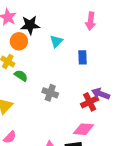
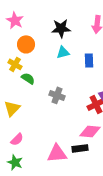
black star: (30, 25) -> (61, 28), moved
cyan triangle: (56, 41) -> (63, 52), moved, turned 32

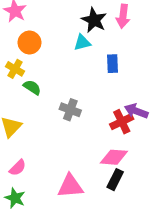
black star: (61, 28) -> (94, 20), moved, turned 30
cyan triangle: (63, 52) -> (82, 43), moved
black rectangle: (80, 148) -> (115, 180), moved, turned -56

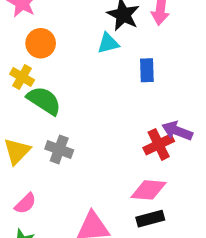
green semicircle: (32, 87) -> (44, 101), size x1.5
gray cross: (70, 110) -> (59, 149), moved
black rectangle: (115, 180) -> (150, 219), turned 48

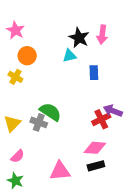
green semicircle: (44, 101) -> (50, 112), moved

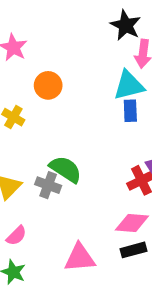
black star: (79, 38) -> (126, 25), moved
orange circle: (27, 56) -> (48, 85), moved
cyan triangle: (69, 56) -> (129, 85), moved, size x1.5

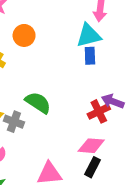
gray cross: (48, 185) -> (14, 122), moved
black rectangle: (134, 250) -> (92, 167), turned -48

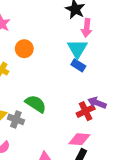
cyan triangle: (89, 35) -> (77, 49), turned -45
blue rectangle: (90, 56) -> (78, 65), turned -56

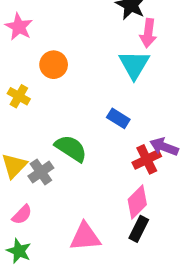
blue rectangle: (78, 65) -> (118, 118), moved
gray cross: (16, 119) -> (41, 172), turned 35
pink diamond: (79, 139) -> (137, 202), turned -50

